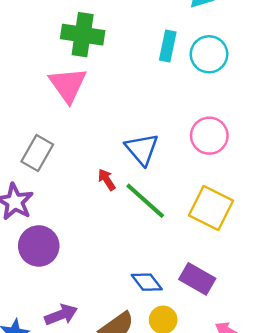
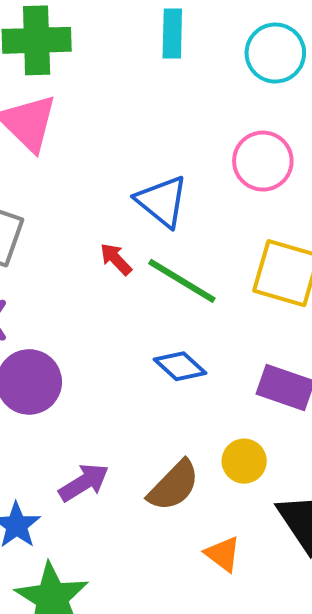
cyan circle: (209, 54) -> (275, 53), moved
blue diamond: (147, 282) -> (180, 366), moved

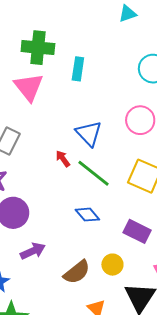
cyan rectangle: (172, 33) -> (78, 69), moved
purple arrow: (84, 483) -> (33, 251), moved

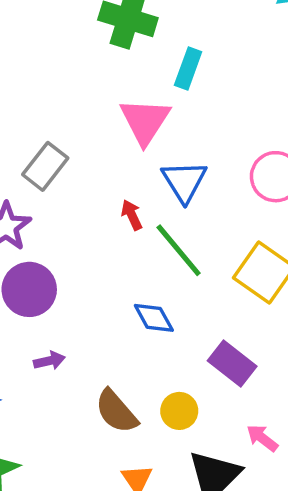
pink triangle: (29, 87) -> (145, 121), moved
purple arrow: (33, 251) -> (49, 361), size x0.7
brown semicircle: (77, 272) -> (116, 411), turned 76

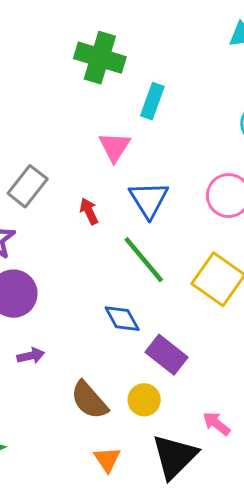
pink triangle: (145, 121) -> (115, 147), size x0.7
red arrow: (132, 215) -> (89, 211), moved
purple rectangle: (232, 363) -> (167, 355), moved

